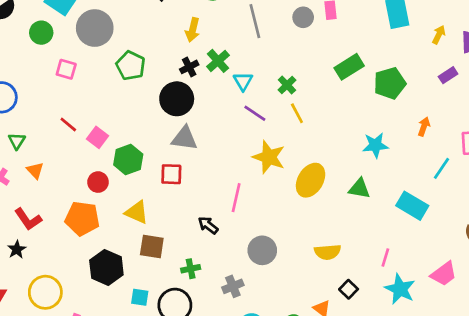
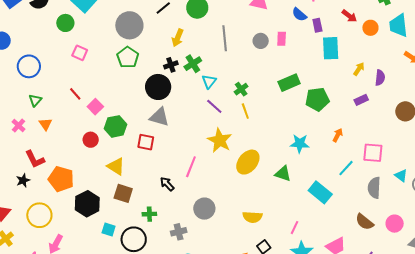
gray circle: (95, 28) -> (129, 25), moved
orange pentagon: (82, 219) -> (61, 179), moved

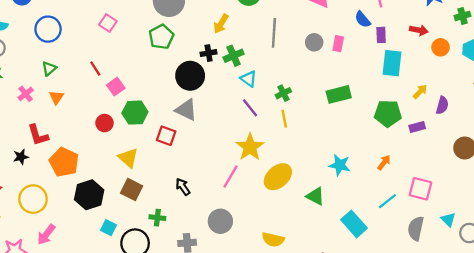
red arrow: (349, 16) -> (419, 30), turned -35
cyan triangle: (209, 81) -> (249, 79), turned -42
green pentagon: (317, 99) -> (388, 113), moved
pink line: (191, 167) -> (231, 177), moved

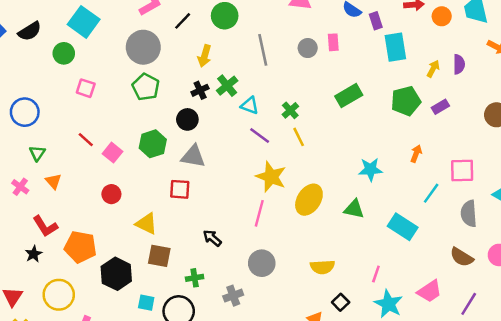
black circle: (190, 76) -> (187, 119), size x0.7
purple semicircle: (442, 105) -> (459, 64), moved
green hexagon: (135, 113) -> (153, 144), moved

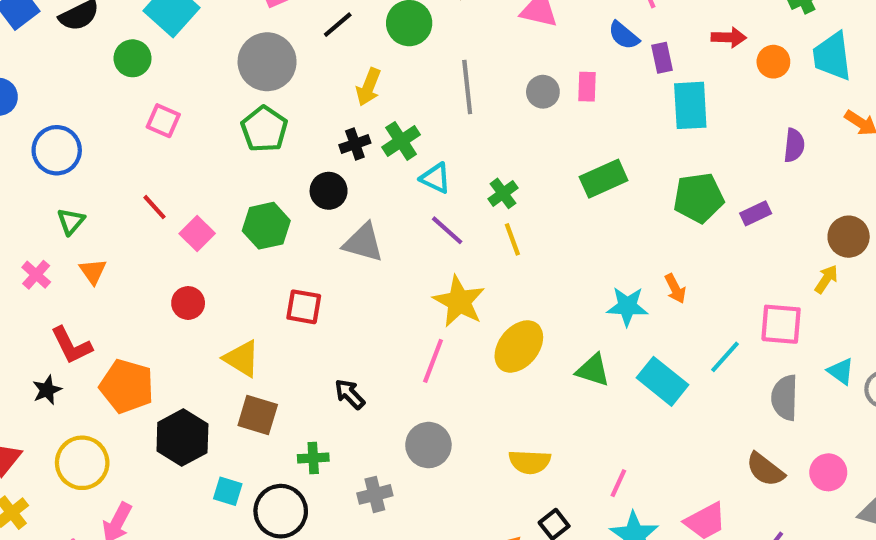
yellow arrow: (433, 69) -> (826, 279), moved
orange arrow: (416, 154) -> (675, 289), moved, turned 126
gray triangle: (193, 156) -> (363, 243), moved
cyan rectangle: (403, 227) -> (662, 381), moved

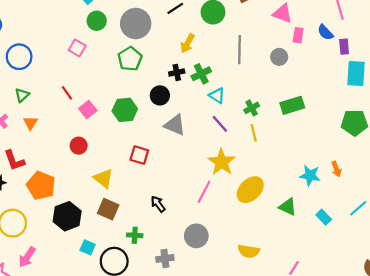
green circle: (133, 58) -> (97, 21), moved
pink rectangle: (587, 87) -> (298, 35), moved
green rectangle: (604, 179) -> (292, 105), moved
cyan rectangle: (662, 381) -> (324, 217), size x0.6

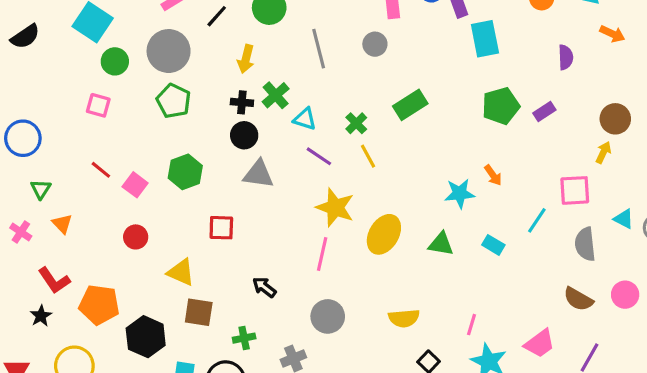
black cross: (177, 72) -> (242, 102), turned 32
black circle: (160, 95) -> (244, 135), moved

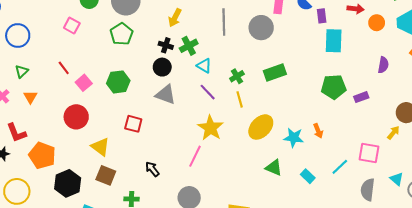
gray circle: (375, 44) -> (261, 28), size x1.5
yellow ellipse: (384, 234) -> (261, 127), moved
red circle: (136, 237) -> (76, 117), size x1.5

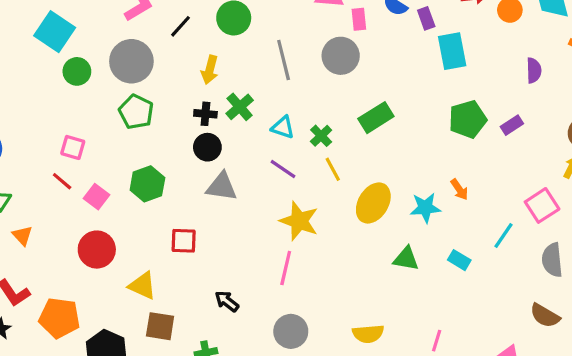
pink square: (72, 25) -> (73, 147), moved
cyan triangle: (204, 66) -> (283, 127), moved
pink square: (369, 153) -> (542, 205), turned -30

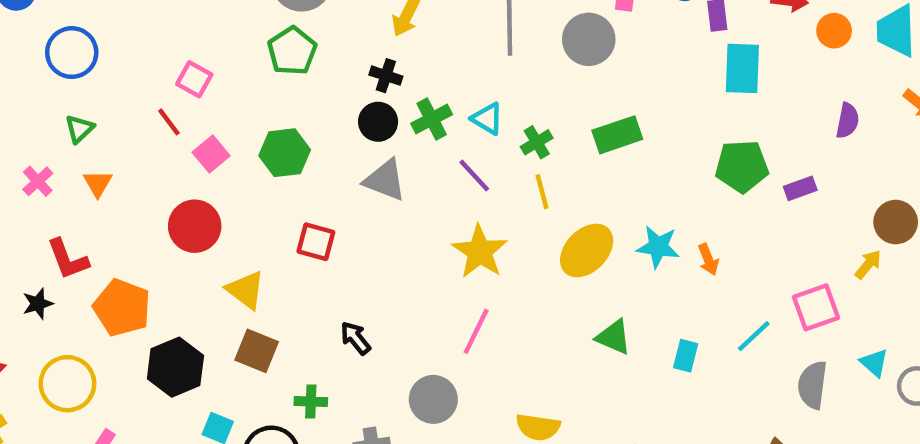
green cross: (240, 107) -> (432, 119), moved
cyan star: (425, 208) -> (658, 247), moved
cyan rectangle: (459, 260) -> (686, 356), turned 60
pink line: (286, 268) -> (476, 331), moved

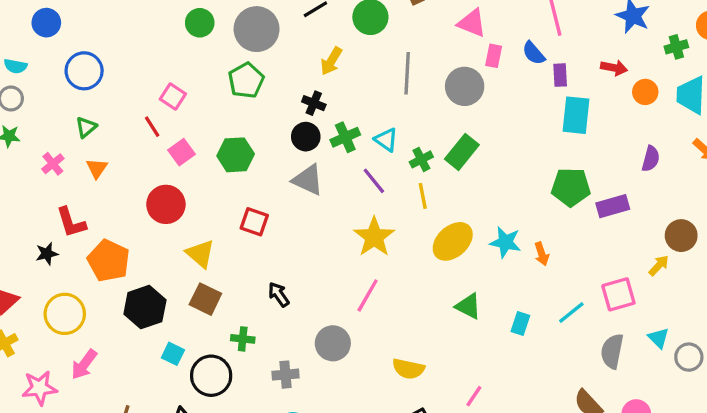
green rectangle: (617, 135) -> (462, 152), moved, turned -36
purple rectangle: (800, 188) -> (613, 206), size x1.4

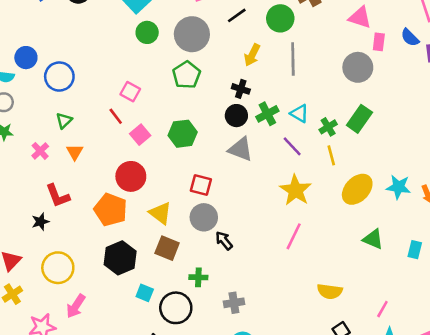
blue circle: (46, 23) -> (26, 58), moved
gray line: (407, 73) -> (293, 59), moved
orange pentagon: (109, 261) -> (111, 210), moved
gray circle: (333, 343) -> (204, 217), moved

